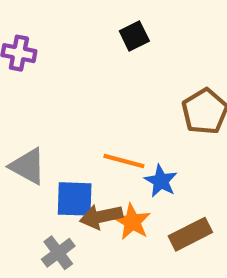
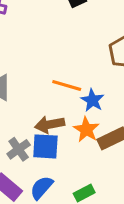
blue square: (75, 199) -> (45, 146), moved
orange star: (132, 222) -> (86, 130), moved

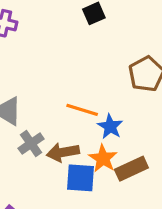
blue square: (45, 146) -> (80, 178), moved
gray cross: (19, 149) -> (31, 144), moved

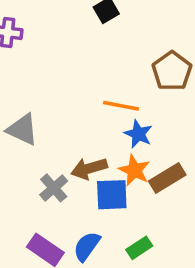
orange line: (82, 110) -> (121, 106), moved
gray cross: (31, 144) -> (54, 188), moved

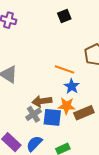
orange star: (134, 170) -> (67, 106), turned -30
gray cross: (54, 188) -> (33, 114), moved

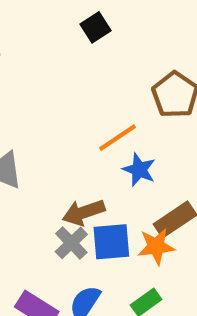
orange line: (64, 69) -> (117, 138), turned -42
orange star: (67, 106) -> (156, 246), moved

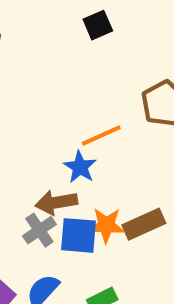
blue star: (139, 170) -> (80, 167), moved
orange star: (156, 246) -> (106, 225), moved

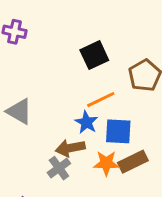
black square: (98, 25) -> (94, 55), moved, size x1.4
blue square: (78, 235) -> (118, 131), moved

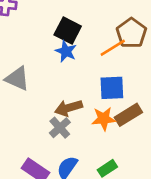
black square: (94, 55) -> (68, 31), moved, turned -32
orange line: (101, 100) -> (113, 48), moved
blue star: (86, 122) -> (66, 51), moved

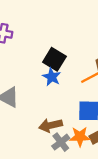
gray cross: (60, 128) -> (61, 142), moved

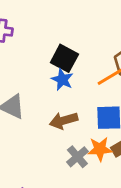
brown arrow: (51, 125) -> (64, 120), moved

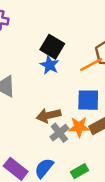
brown arrow: (64, 120) -> (49, 115), moved

